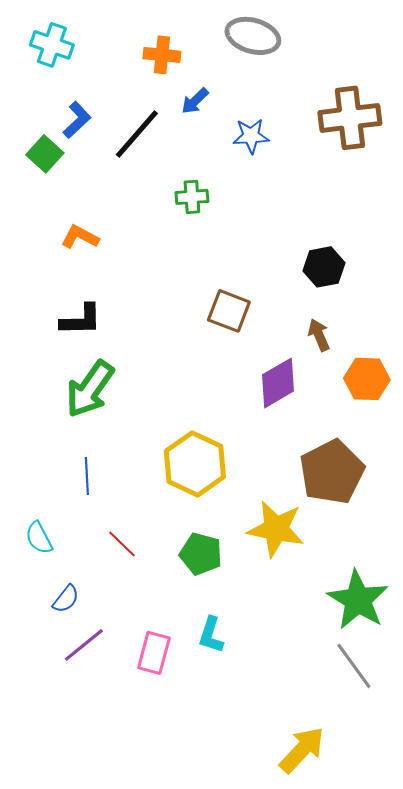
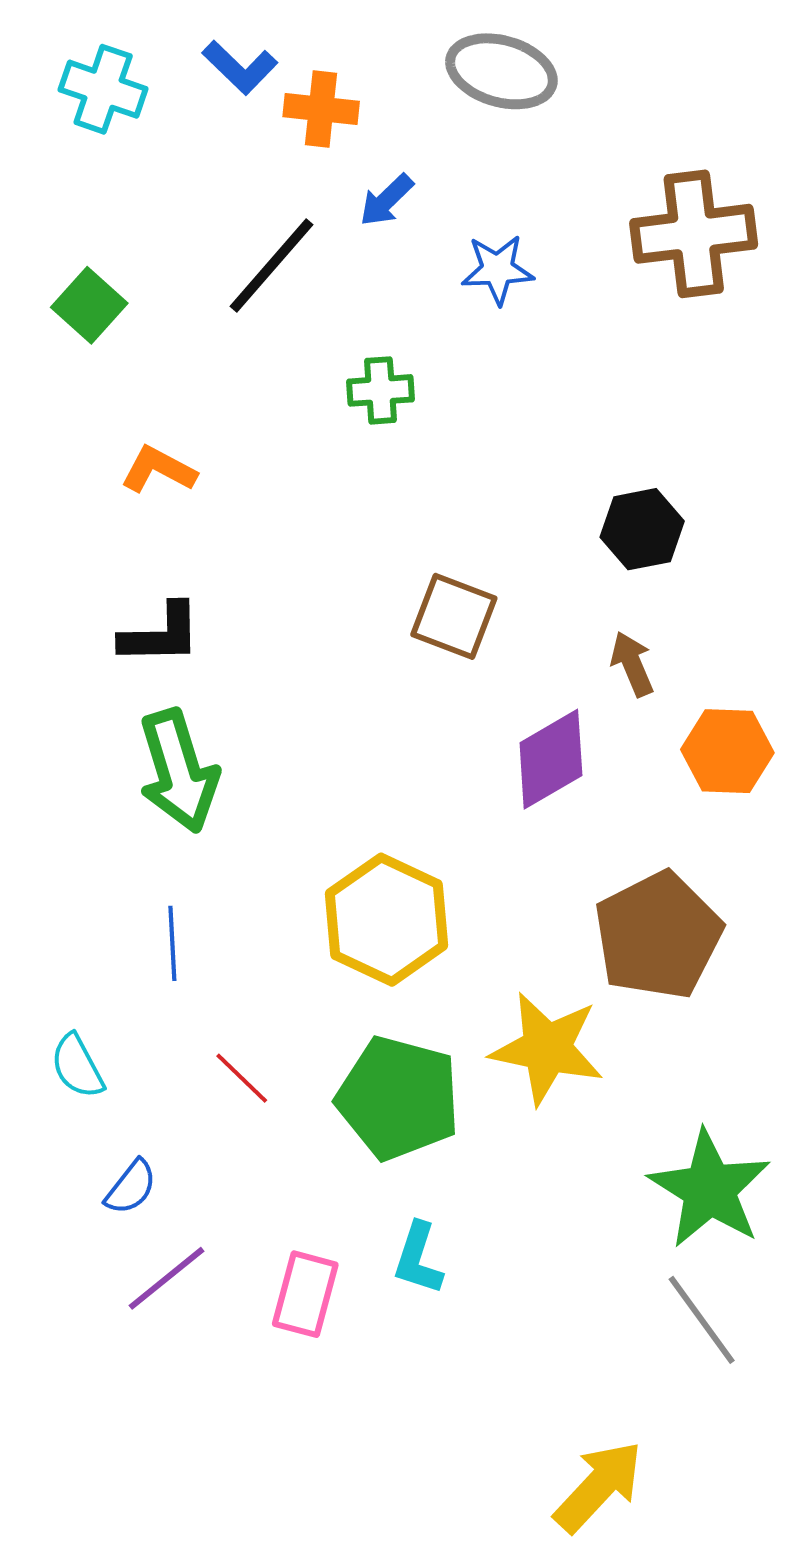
blue L-shape: (77, 120) -> (240, 67), moved, turned 87
green arrow: (90, 389) -> (178, 771), turned -52
green pentagon: (201, 554) -> (398, 1098), size x1.5

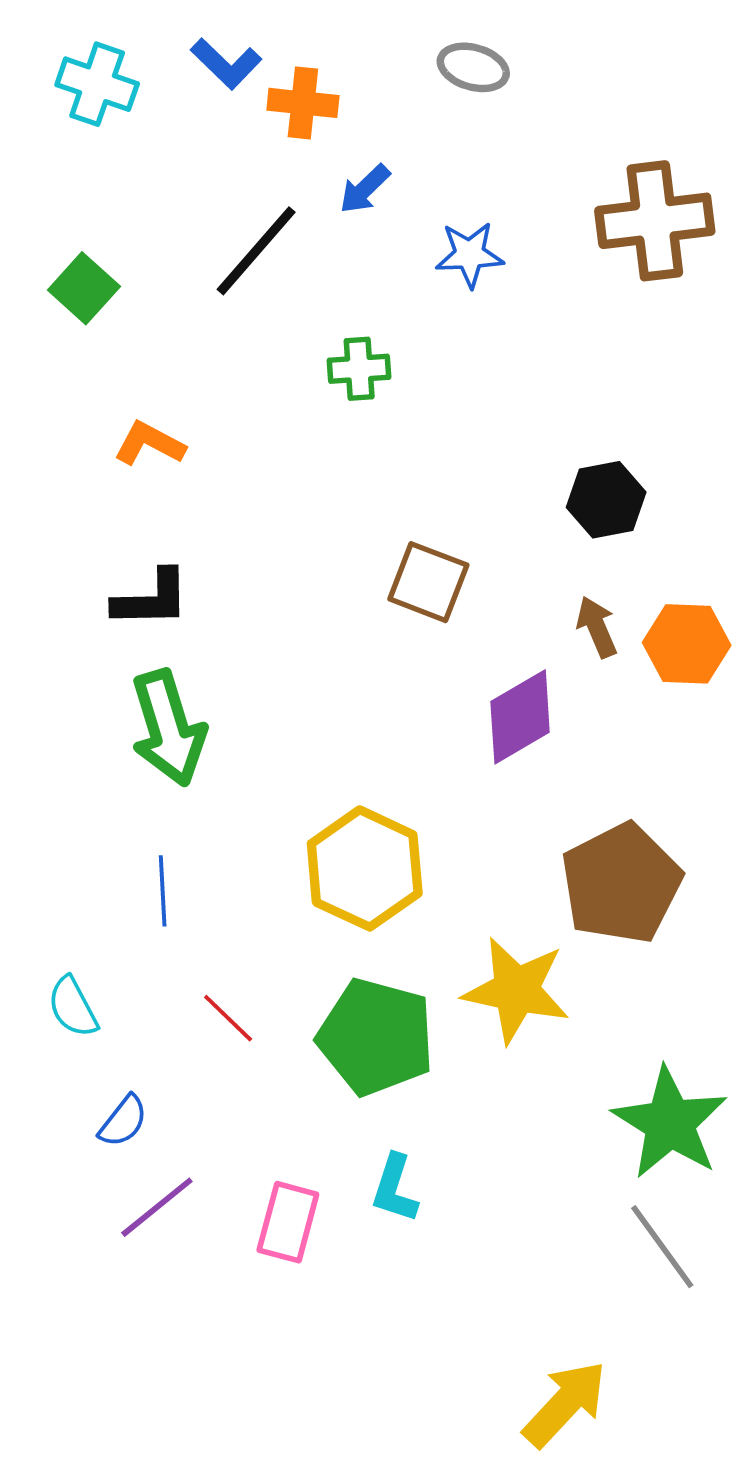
gray ellipse: (501, 71) -> (473, 67), size x0.7
orange hexagon: (727, 751) -> (687, 644), moved

